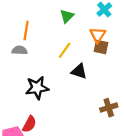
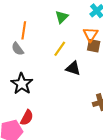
gray semicircle: (19, 50) -> (18, 49), turned -128
black star: (37, 88) -> (22, 84), moved, turned -30

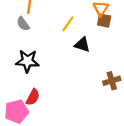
black star: (22, 84) -> (27, 61), turned -30

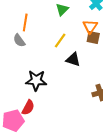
black star: (27, 61) -> (36, 81), moved

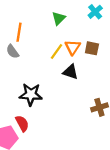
orange triangle: (90, 27) -> (73, 47), moved
red semicircle: (28, 108) -> (22, 123), turned -56

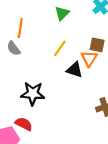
orange triangle: (73, 47) -> (89, 58), moved
red semicircle: (22, 123) -> (24, 124), turned -35

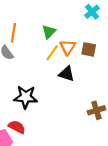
green triangle: (62, 13) -> (49, 32), moved
orange triangle: (89, 58) -> (68, 47), moved

